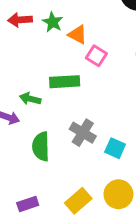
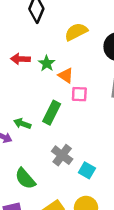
pink square: (96, 56) -> (79, 94), turned -35
green rectangle: (65, 82) -> (52, 113), turned -65
green semicircle: (41, 146) -> (25, 179), moved, turned -45

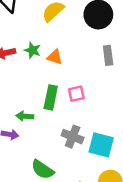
pink square: (79, 94) -> (76, 94), moved
cyan square: (87, 170) -> (101, 145), size x1.5

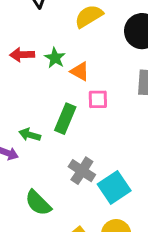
pink square: (76, 94) -> (98, 99), moved
cyan square: (101, 145) -> (114, 187), turned 30

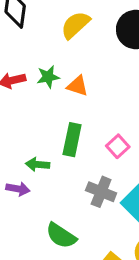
green star: (55, 58) -> (48, 77), turned -30
pink square: (98, 99) -> (118, 146), moved, turned -30

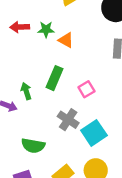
green arrow: (38, 164) -> (26, 91), turned 56
green semicircle: (61, 236) -> (33, 146), turned -35

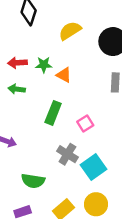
green arrow: (26, 91) -> (17, 89), moved, turned -63

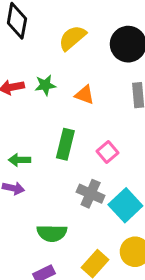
orange triangle: (64, 75) -> (85, 95), moved
green arrow: (17, 89) -> (20, 160), moved

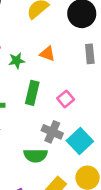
green star: (45, 85) -> (17, 61), moved
green semicircle: (52, 233) -> (35, 155), moved

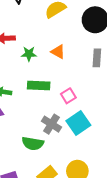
green rectangle: (32, 93) -> (39, 86), turned 70
cyan square: (80, 141) -> (78, 123), moved

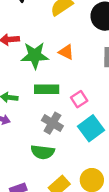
green star: (29, 54) -> (35, 55), size x1.6
gray cross: (51, 124) -> (52, 123), moved

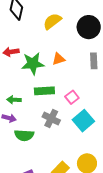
orange triangle: (66, 52) -> (59, 59), turned -40
green semicircle: (43, 152) -> (24, 135), moved

